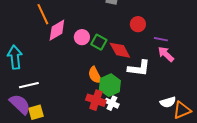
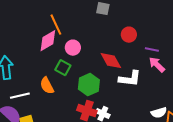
orange line: (43, 14) -> (56, 25), moved
green square: (99, 42) -> (63, 68), moved
orange semicircle: (95, 75) -> (47, 86), moved
green hexagon: (110, 85) -> (89, 85), moved

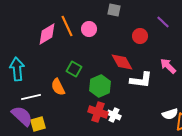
pink diamond: (48, 41) -> (47, 34), moved
pink circle: (73, 48) -> (89, 29), moved
purple line: (152, 50) -> (163, 22), moved, turned 32

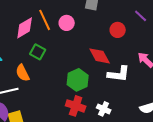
green square: (74, 69) -> (38, 52), moved
orange semicircle: (58, 87) -> (23, 73), moved
white cross: (114, 115) -> (104, 109), moved

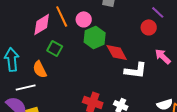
red circle: (118, 30) -> (149, 27), moved
green hexagon: (78, 80) -> (95, 37), moved

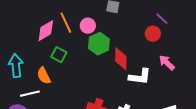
red diamond: (117, 52) -> (121, 59), turned 30

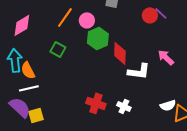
orange line: (66, 23) -> (65, 17), turned 60
pink diamond: (46, 31) -> (22, 25), moved
red circle: (153, 34) -> (150, 15), moved
orange semicircle: (44, 76) -> (28, 70), moved

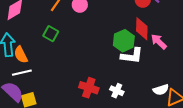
green hexagon: (98, 38) -> (124, 41), moved
red diamond: (120, 53) -> (142, 29), moved

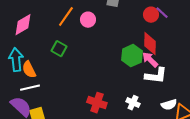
pink arrow: (159, 42) -> (150, 60), moved
white L-shape: (132, 56) -> (156, 76), moved
white cross: (117, 91) -> (133, 103), moved

